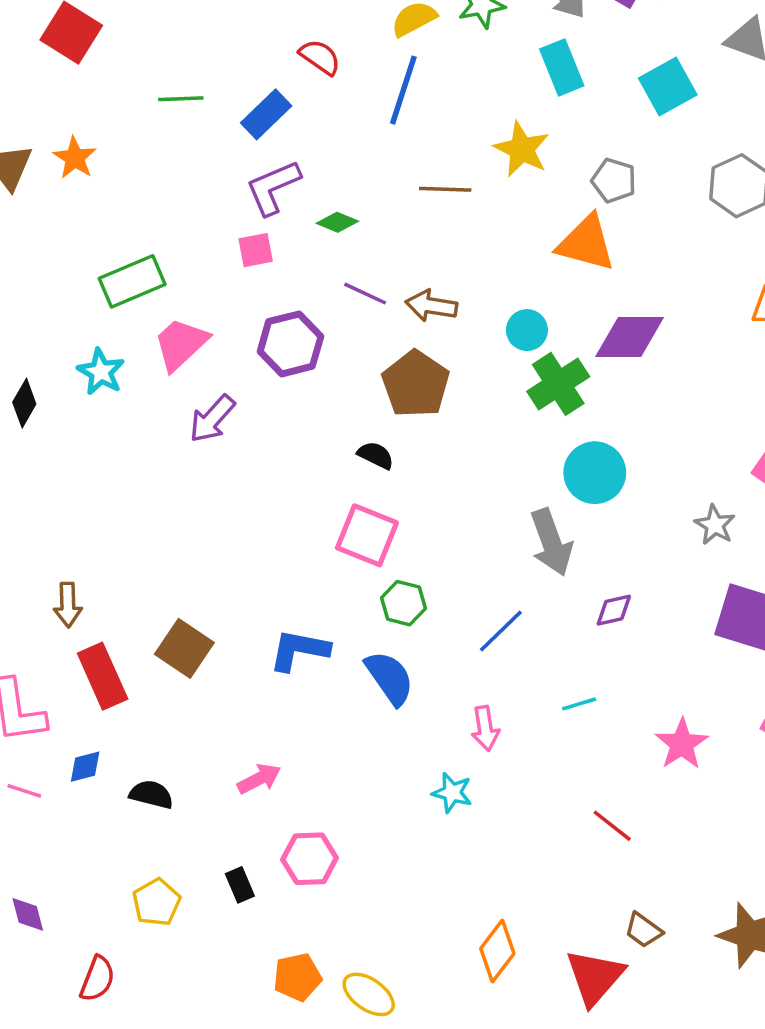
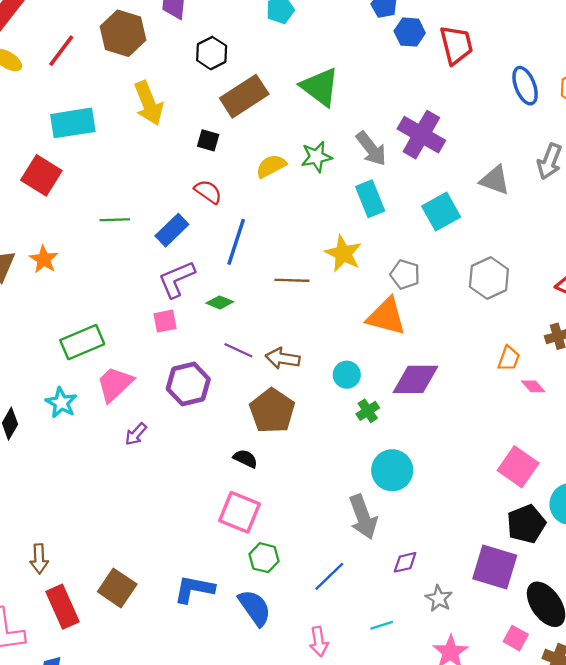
blue line: (403, 90) -> (236, 242), moved
green cross: (558, 384) -> (368, 411), size x0.6
purple arrow: (212, 419) -> (136, 434), size x0.7
gray star: (715, 525) -> (439, 598), moved

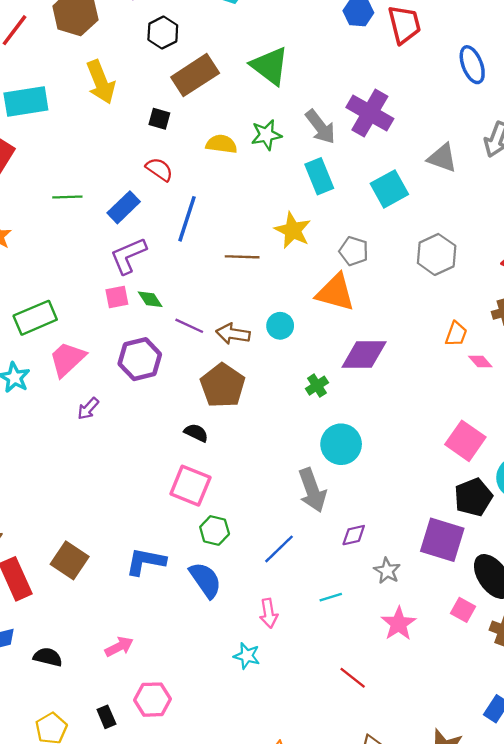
yellow semicircle: (271, 166) -> (221, 144), turned 36
green diamond: (220, 302) -> (150, 299), moved, turned 35
cyan circle: (347, 375) -> (280, 326), moved

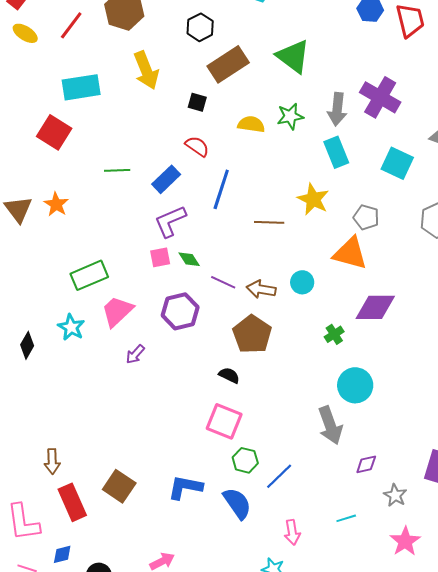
gray arrow: (320, 127) -> (337, 109), turned 44
cyan square: (389, 189) -> (397, 163), turned -36
blue line: (279, 549) -> (279, 476), moved

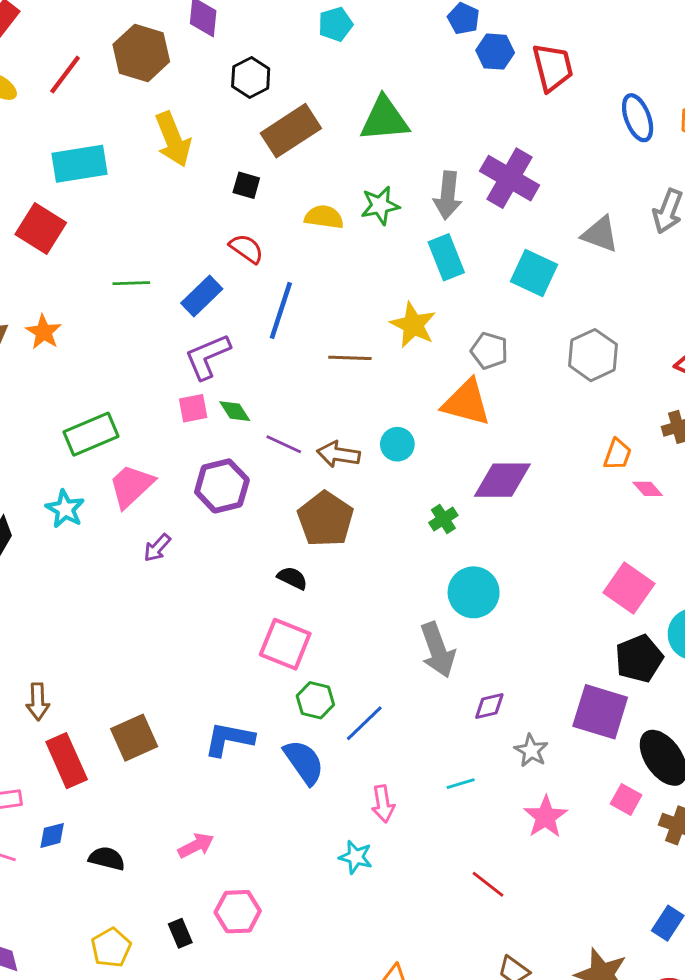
green triangle: (293, 56) -> (384, 119), turned -42
brown square: (119, 486) -> (134, 738), turned 32

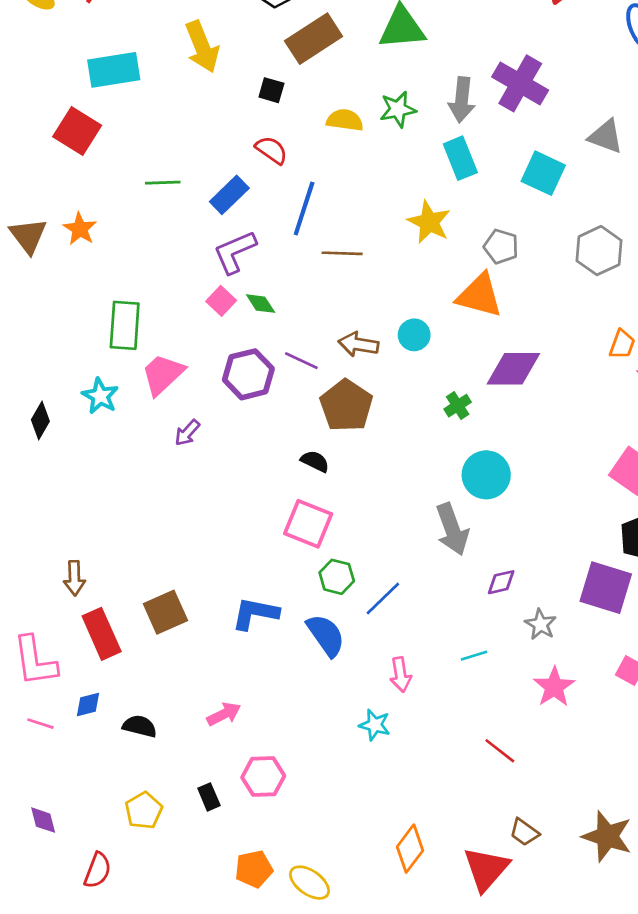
brown line: (350, 358) -> (342, 253), moved
pink square: (193, 408) -> (221, 301), turned -36
green rectangle: (91, 434) -> (125, 325), turned -63
purple line: (284, 444) -> (301, 361), moved

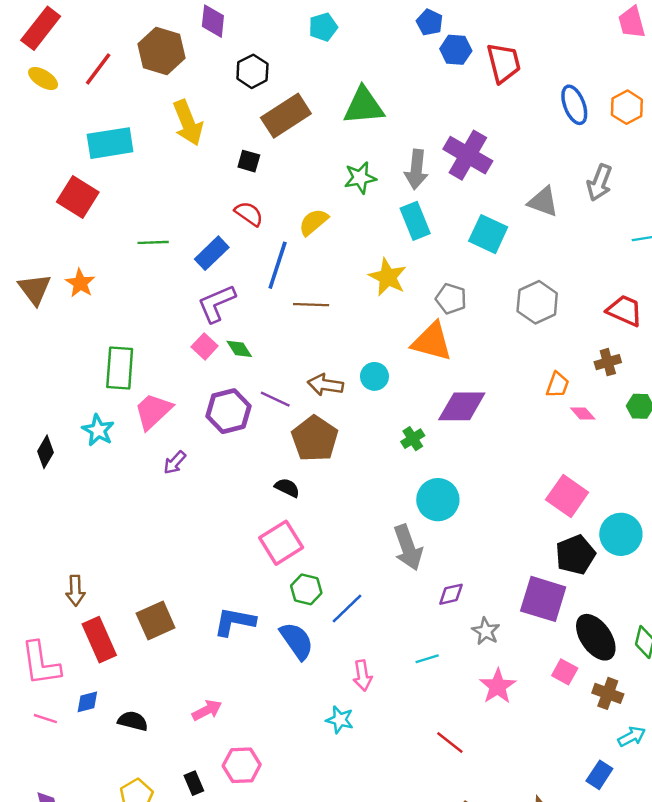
yellow semicircle: (345, 120) -> (313, 222), moved, turned -48
pink square: (308, 524) -> (281, 543), turned 36

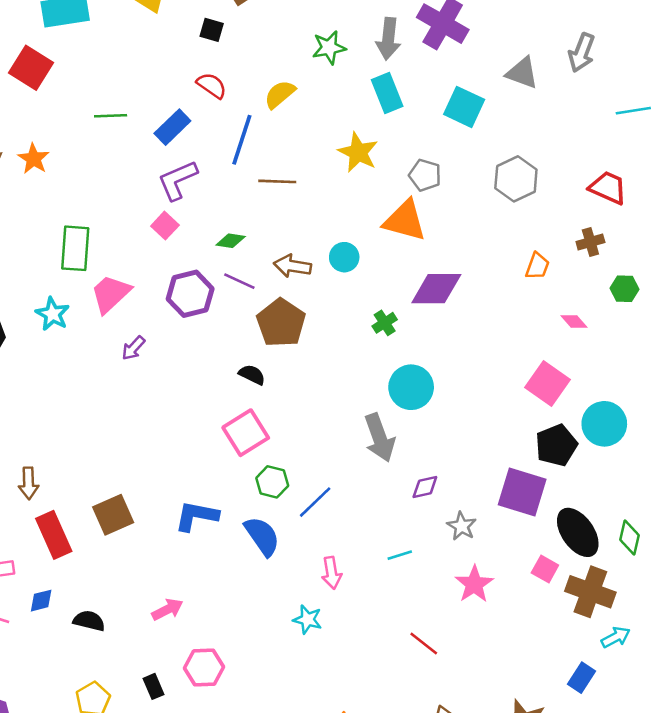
green diamond: (239, 349) -> (231, 241), moved, turned -48
pink diamond: (583, 413) -> (574, 322), moved
brown cross: (608, 693) -> (590, 592), size x1.5

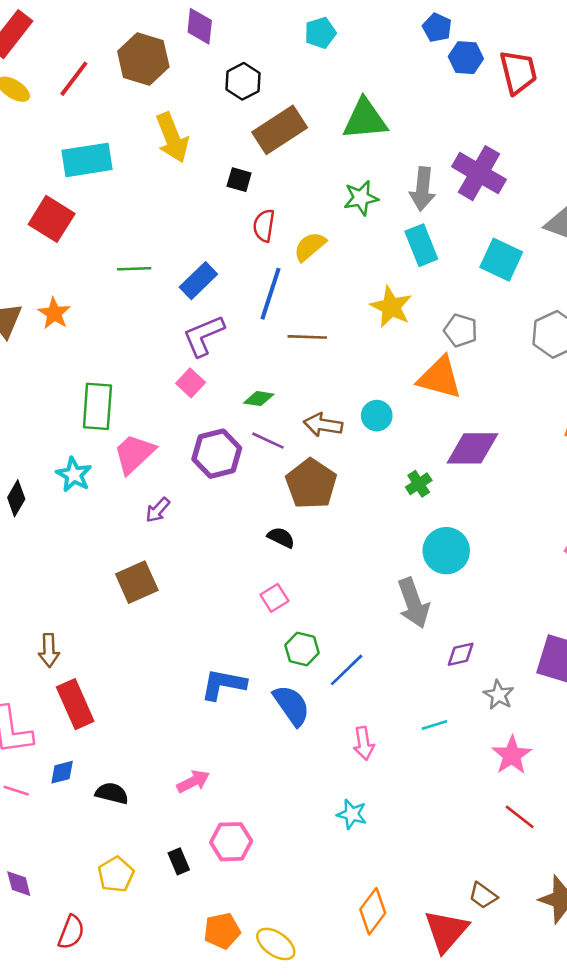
red semicircle: (212, 85) -> (264, 226), moved, turned -116
pink square: (246, 433) -> (274, 598), size x0.6
brown square: (113, 515) -> (137, 582), moved
cyan star: (308, 620) -> (352, 814), moved
red line: (424, 644) -> (520, 817), moved

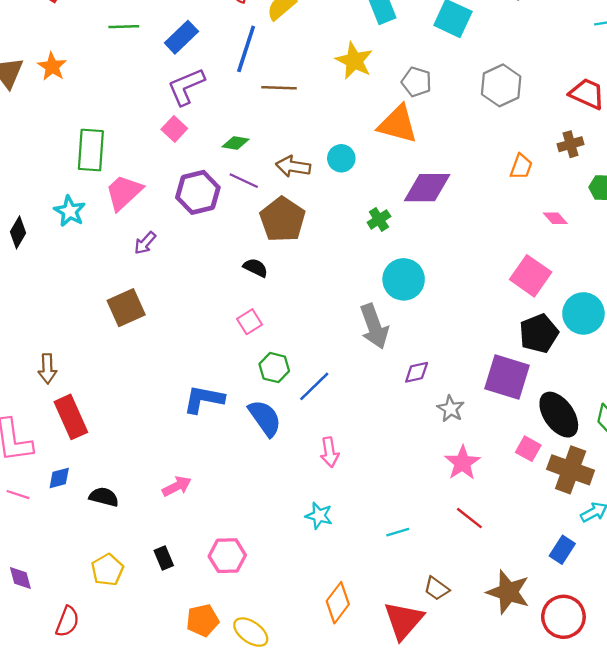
cyan line: (434, 725) -> (398, 532), moved
pink hexagon: (231, 842) -> (227, 556), moved

